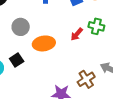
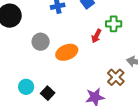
black square: (17, 60) -> (48, 93), moved

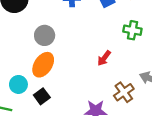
red arrow: (96, 36) -> (104, 58), moved
orange ellipse: (67, 52) -> (43, 65), moved, turned -45

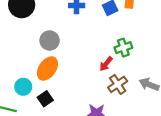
green cross: (132, 30) -> (123, 48), moved, turned -30
brown cross: (124, 92) -> (118, 84), moved

